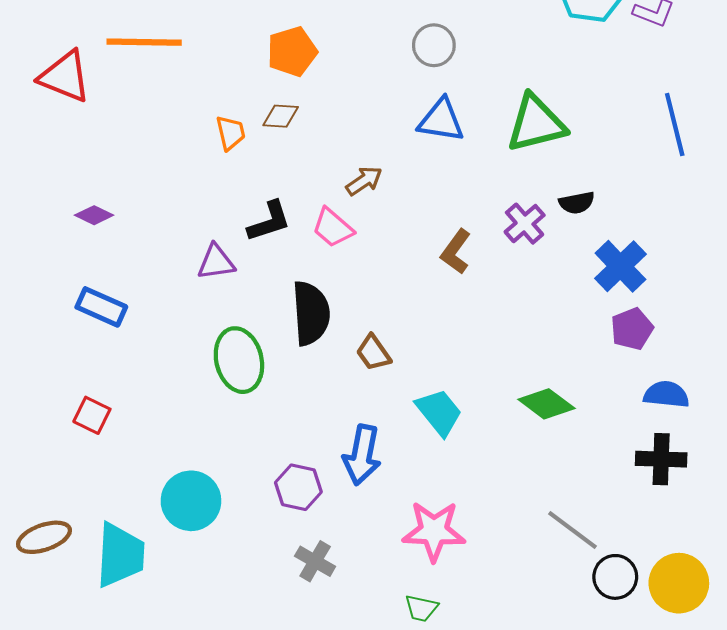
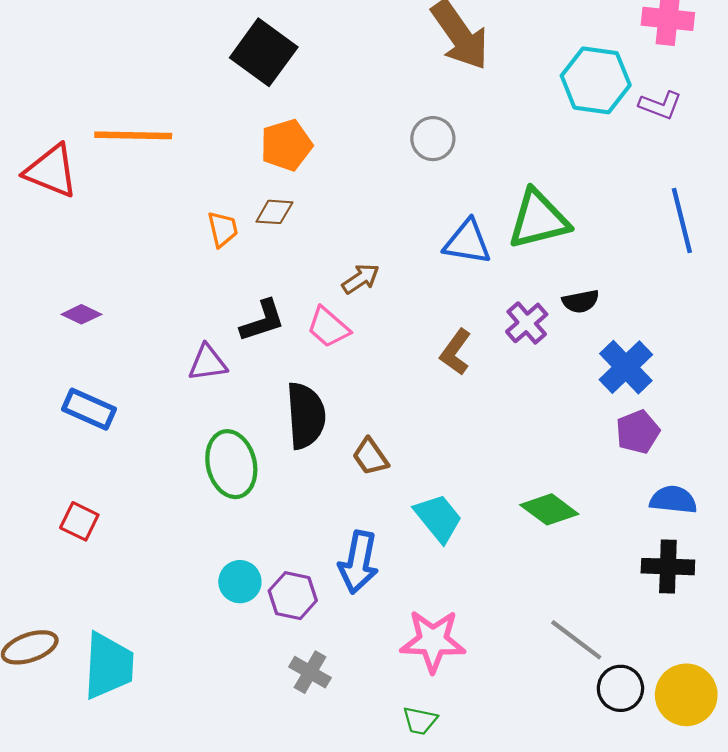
blue triangle: (441, 120) -> (467, 242), moved
cyan circle: (191, 501) -> (240, 582), moved, size x0.7

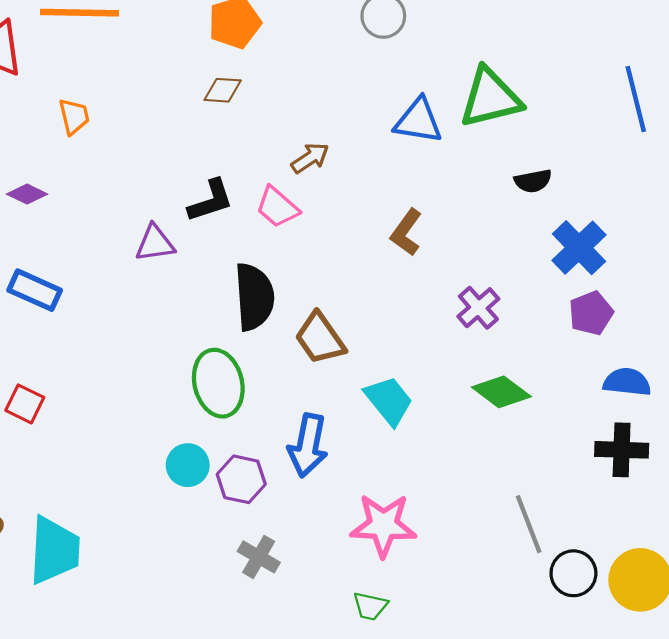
orange trapezoid: (223, 229) -> (74, 116), moved
purple cross: (527, 323) -> (478, 308), moved
brown trapezoid: (370, 457) -> (320, 338), size x1.4
green ellipse: (231, 464) -> (218, 383), moved
gray line: (576, 640) -> (529, 524), turned 32

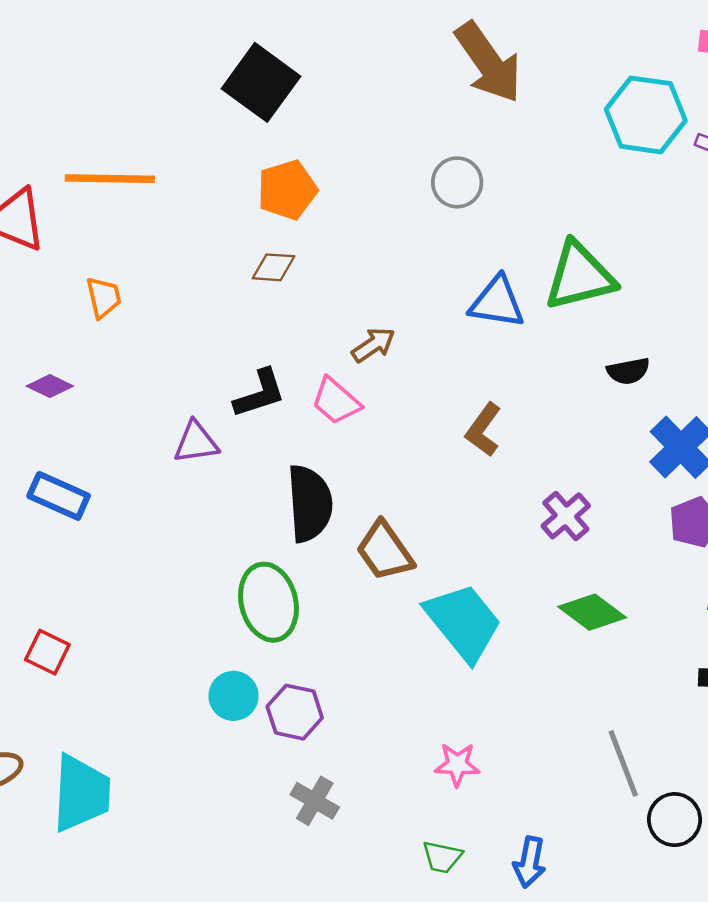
cyan trapezoid: (389, 401) -> (463, 622), size x1.4
red square: (25, 404) -> (47, 652), moved
blue arrow: (308, 445) -> (530, 862), moved, size x0.7
pink star: (383, 525) -> (457, 765), size x0.6

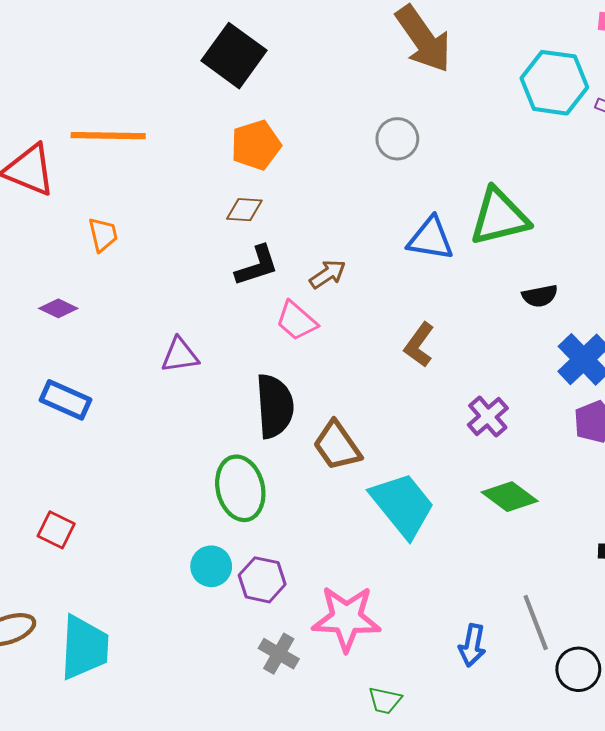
black L-shape: (260, 394) -> (257, 266), moved
pink star: (457, 765) -> (346, 618), moved, size x1.8
blue arrow: (530, 862) -> (472, 645), moved

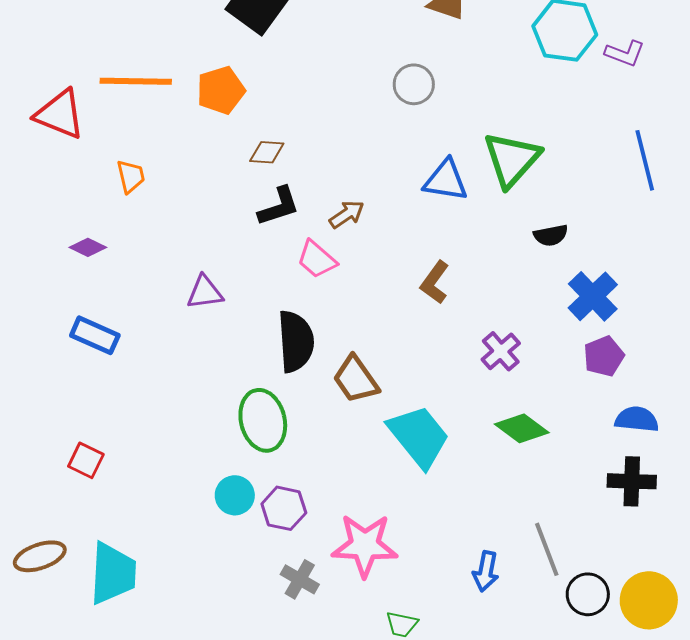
orange pentagon: (256, 145) -> (221, 90), moved
green triangle: (499, 217) -> (512, 159), turned -34

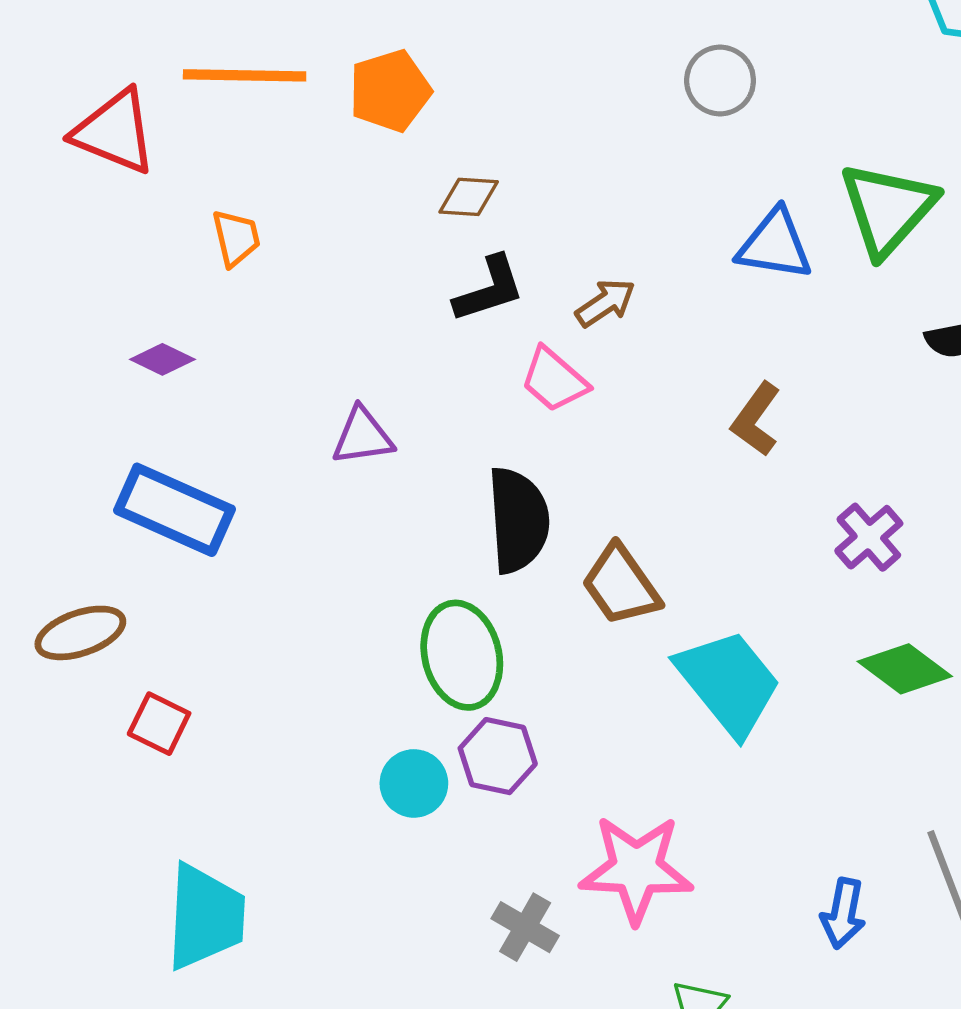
blue rectangle: (95, 335) -> (174, 510), size x1.4
purple hexagon: (284, 508) -> (498, 756), moved
brown ellipse: (40, 556) -> (80, 633), moved

